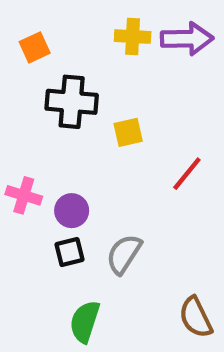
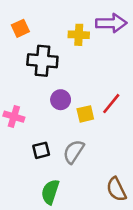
yellow cross: (133, 37) -> (79, 35), moved
yellow square: (128, 132) -> (85, 114), moved
purple circle: (72, 211) -> (61, 100), moved

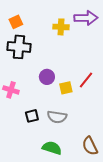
black cross: (42, 61) -> (19, 47), moved
gray semicircle: (74, 152) -> (57, 117), turned -114
green semicircle: (50, 192) -> (52, 148), moved, turned 90

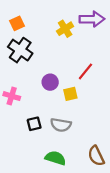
yellow cross: (61, 27) -> (65, 29), turned -35
black cross: (19, 47) -> (20, 50), turned 30
red line: (86, 80) -> (85, 71), moved

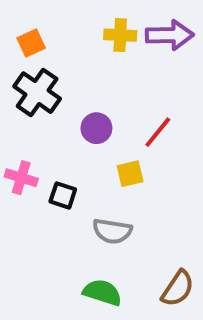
yellow cross: (65, 29) -> (120, 35), moved, turned 35
purple circle: (50, 82) -> (96, 128), moved
black square: (34, 124) -> (63, 195), moved, turned 32
brown semicircle: (96, 156) -> (178, 289), turned -120

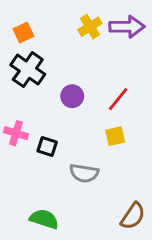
yellow cross: (120, 35) -> (90, 27), turned -35
yellow square: (130, 174) -> (115, 136), moved
green semicircle: (102, 292) -> (44, 219), moved

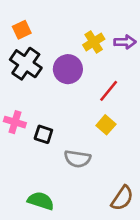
yellow cross: (90, 27) -> (94, 42), moved
purple arrow: (127, 27) -> (125, 42), moved, size x0.7
purple circle: (72, 96) -> (68, 69), moved, size x1.4
yellow square: (115, 136) -> (106, 125), turned -36

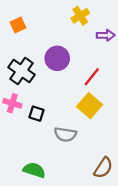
yellow cross: (94, 42) -> (80, 16), moved
black cross: (26, 64) -> (22, 71), moved
yellow square: (106, 125) -> (89, 106), size x1.5

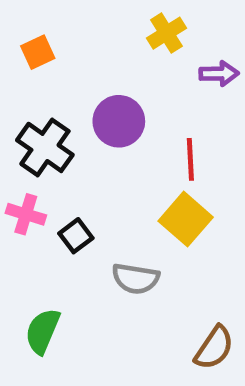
red line: (92, 77) -> (190, 159), turned -42
black square: (36, 114) -> (76, 236), turned 35
green semicircle: (34, 170) -> (43, 331), moved, turned -85

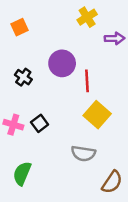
black cross: (45, 147) -> (23, 77), size x0.6
red line: (190, 159) -> (87, 81), moved
pink cross: (26, 214) -> (13, 125), moved
gray semicircle: (135, 279) -> (83, 153), moved

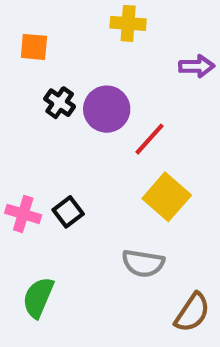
yellow cross: (87, 17) -> (128, 23), moved, turned 36
orange square: (20, 27) -> (34, 47), turned 30
black cross: (23, 77) -> (60, 103), moved
red line: (87, 81) -> (150, 139), turned 45

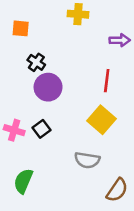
purple circle: (107, 109) -> (48, 87), moved
red line: (150, 139) -> (107, 81), moved, turned -35

